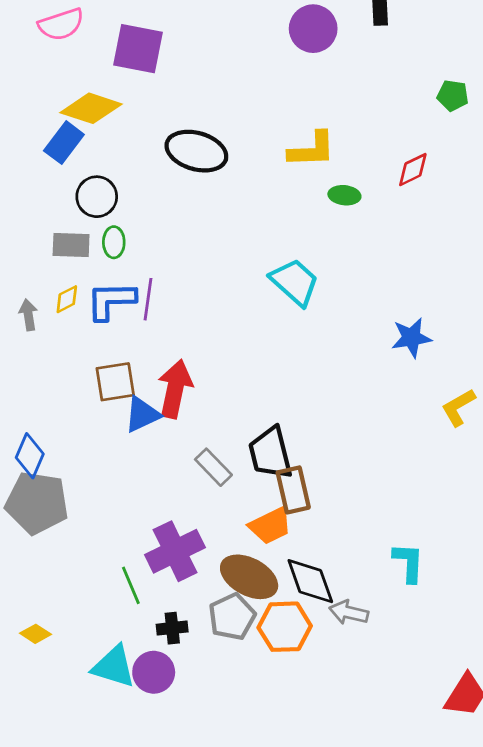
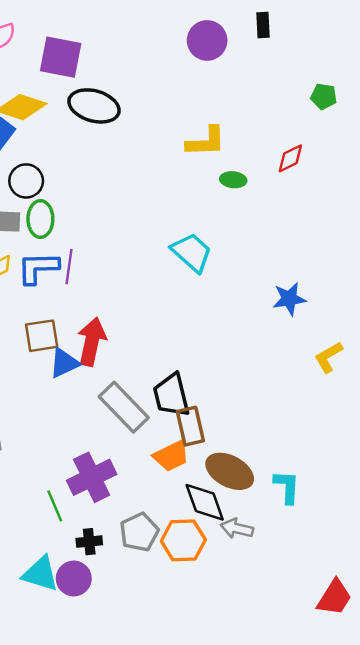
black ellipse: (196, 151) -> (94, 106), moved
green ellipse: (114, 242) -> (40, 219), size x1.4
gray rectangle: (213, 467) -> (124, 407), size x1.6
brown ellipse: (249, 577) -> (230, 471), moved

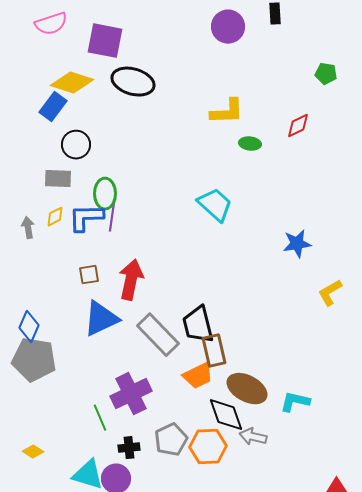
green ellipse: (40, 219) -> (105, 194), moved
brown square: (42, 336) -> (89, 275), size x0.7
blue triangle: (64, 363) -> (101, 319), moved, size x1.4
cyan L-shape: (287, 487) -> (295, 402), turned -80

